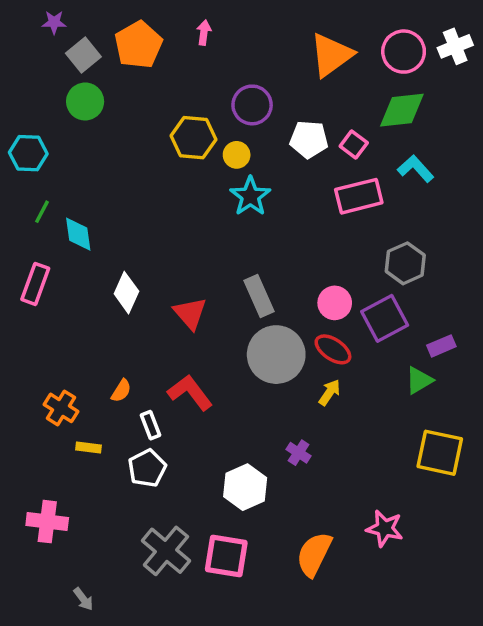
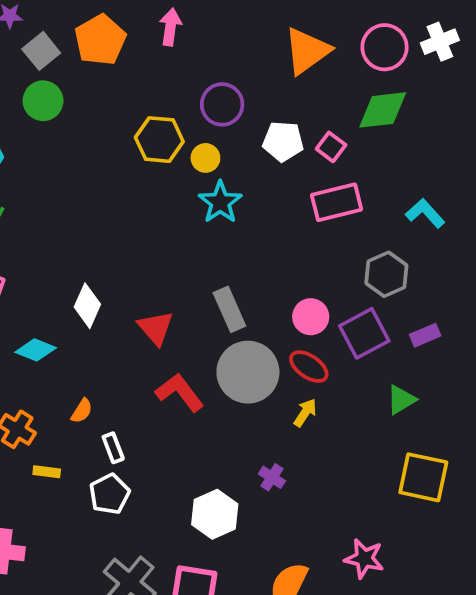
pink arrow: (204, 33) -> (170, 27), size x1.4
cyan L-shape: (416, 169) -> (425, 213), moved
cyan diamond: (78, 234) -> (36, 350), moved, turned -60
purple rectangle: (441, 346) -> (425, 335), moved
red L-shape: (190, 392) -> (180, 392), moved

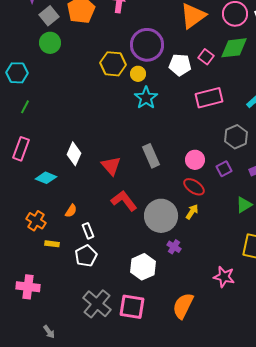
purple circle: (222, 104) -> (147, 45), size x1.4
pink square: (331, 147) -> (206, 57), moved
purple square: (364, 333) -> (224, 169), size x0.6
gray circle: (248, 372) -> (161, 216), moved
pink star: (364, 559) -> (224, 277), moved

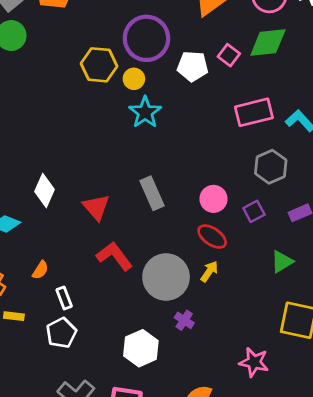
pink rectangle: (209, 98) -> (254, 112), moved

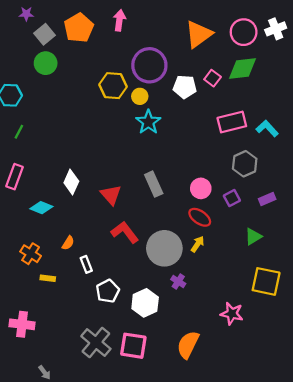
white pentagon: (61, 333) -> (108, 291), moved

